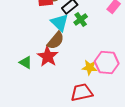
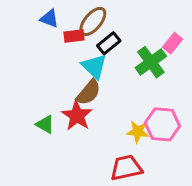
green cross: (81, 19) -> (151, 62), moved, size x1.5

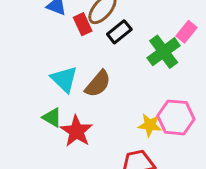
red rectangle: (74, 36) -> (83, 24), turned 72
cyan triangle: (94, 66) -> (64, 79), moved
red star: (77, 116) -> (76, 131), moved

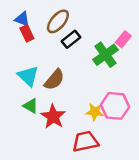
red rectangle: (83, 24) -> (27, 33), moved
green triangle: (52, 117) -> (31, 106), moved
red star: (76, 131) -> (53, 117), moved

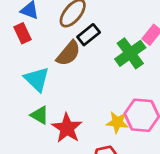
red rectangle: (27, 33) -> (22, 33), moved
brown semicircle: (54, 80) -> (68, 53), moved

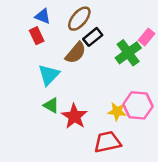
cyan triangle: (37, 79) -> (49, 75), turned 30

